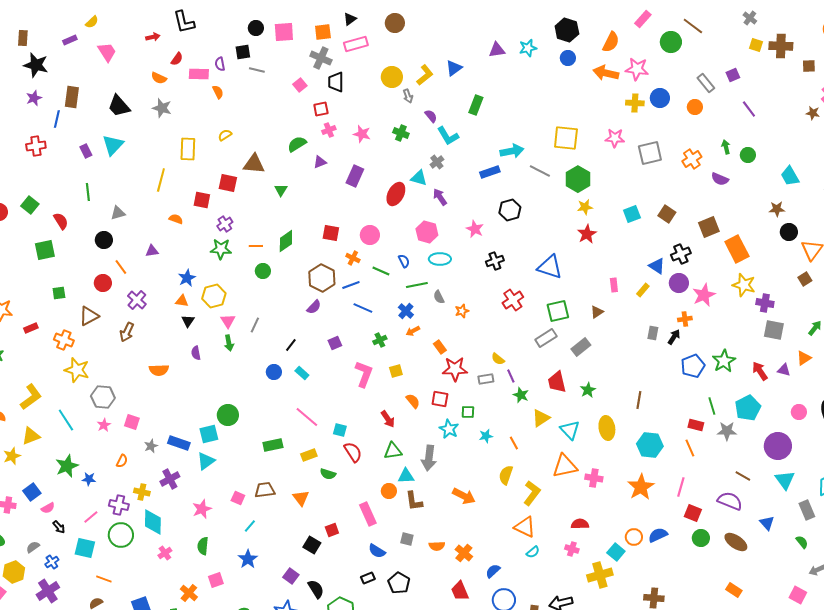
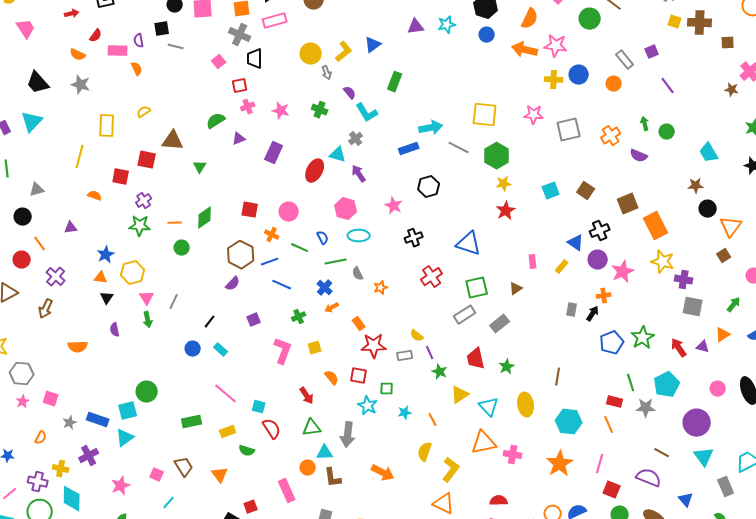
brown trapezoid: (265, 490) -> (184, 467), turned 65

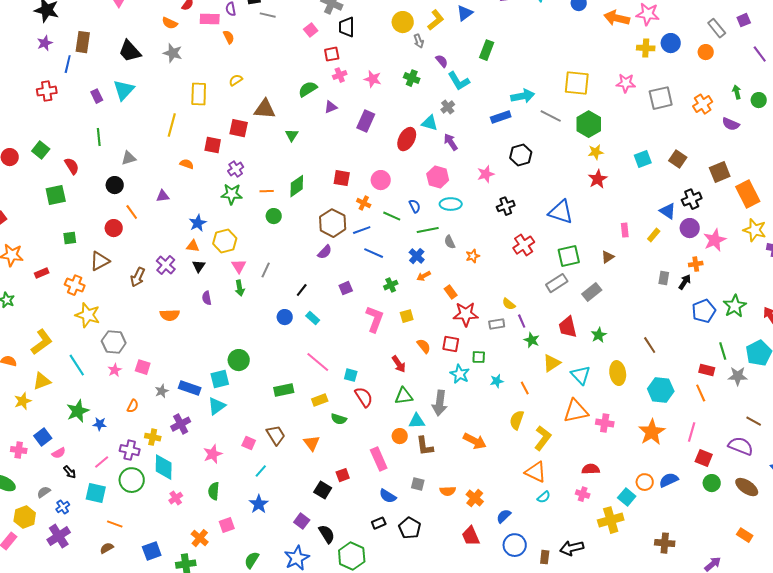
pink star: (394, 206) -> (486, 174), turned 30
purple cross: (56, 277) -> (166, 265), moved
brown line: (558, 377) -> (650, 345), turned -42

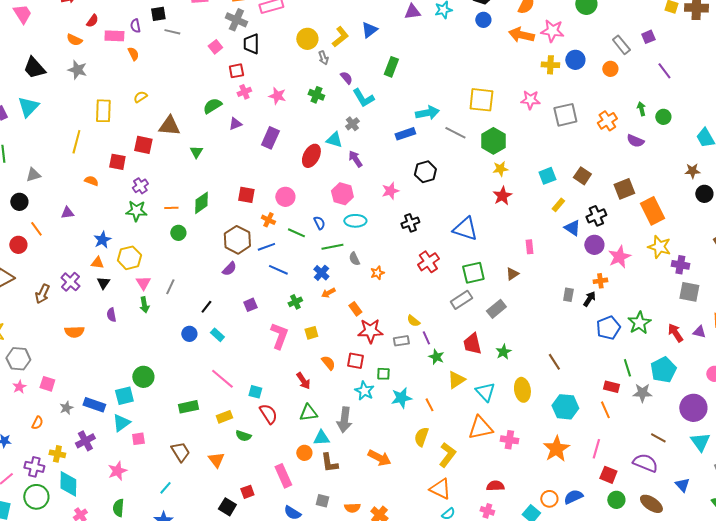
yellow rectangle: (654, 235) -> (558, 205), moved
cyan star: (497, 381) -> (401, 398), size x1.5
pink square: (249, 443) -> (138, 439), moved, turned -32

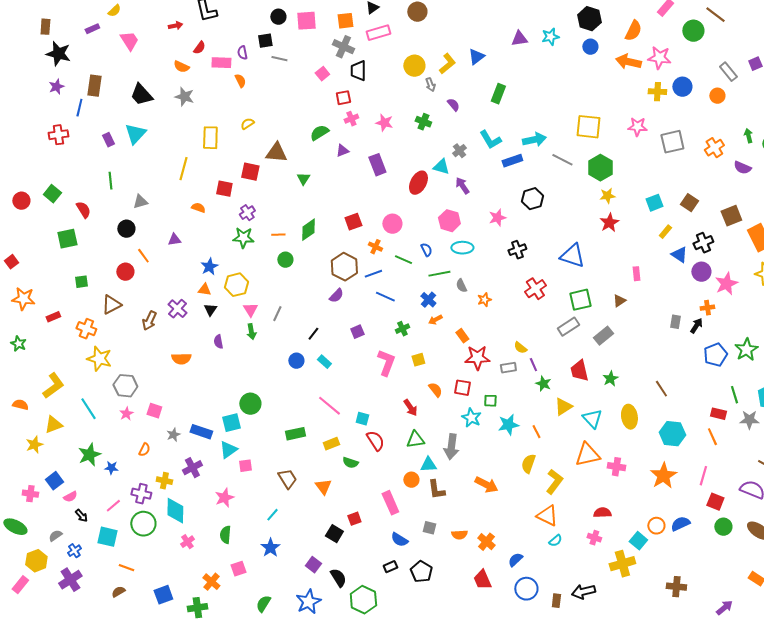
cyan L-shape: (363, 98) -> (490, 140), moved
purple rectangle: (270, 138) -> (377, 165), turned -45
red square: (246, 195) -> (353, 222), turned -30

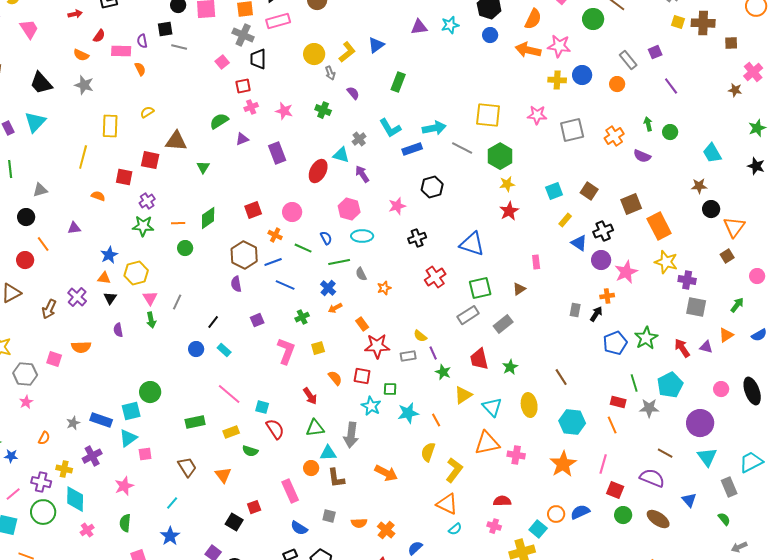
purple semicircle: (336, 296) -> (236, 284), turned 126
pink square: (154, 411) -> (54, 359), moved

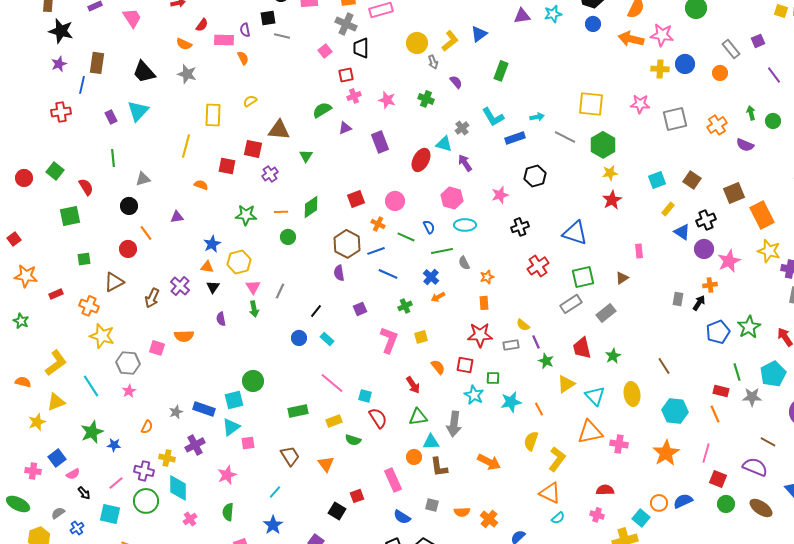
cyan arrow: (434, 128) -> (537, 117), size x0.6
purple cross: (147, 201) -> (270, 174), moved
orange rectangle: (362, 324) -> (484, 303), moved, turned 32

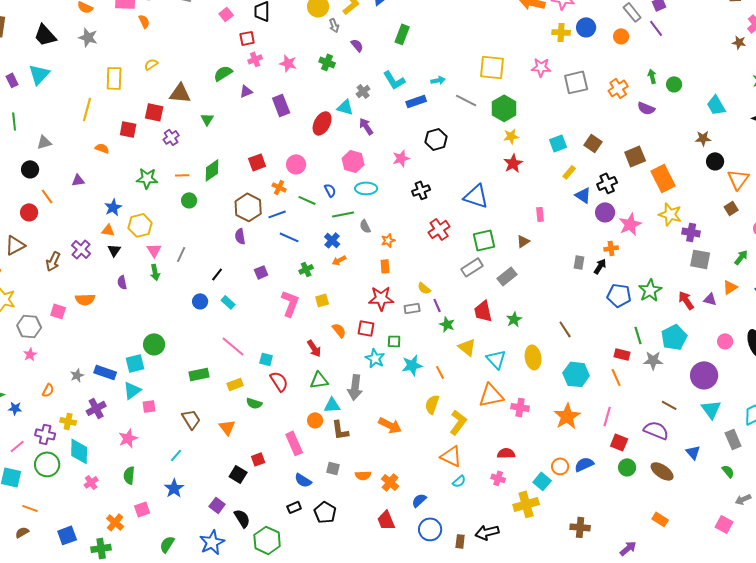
purple line: (774, 75) -> (656, 28), moved
blue pentagon: (718, 332) -> (619, 295), turned 30
yellow triangle: (566, 384) -> (467, 347), turned -48

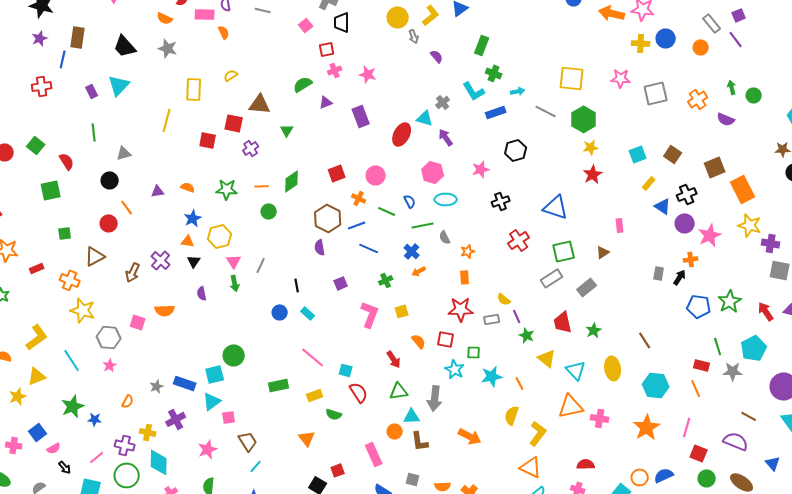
green cross: (327, 62) -> (494, 73), moved
orange semicircle: (102, 148) -> (188, 187), moved
black line: (217, 274) -> (297, 285), turned -48
brown trapezoid: (191, 419) -> (248, 441), moved

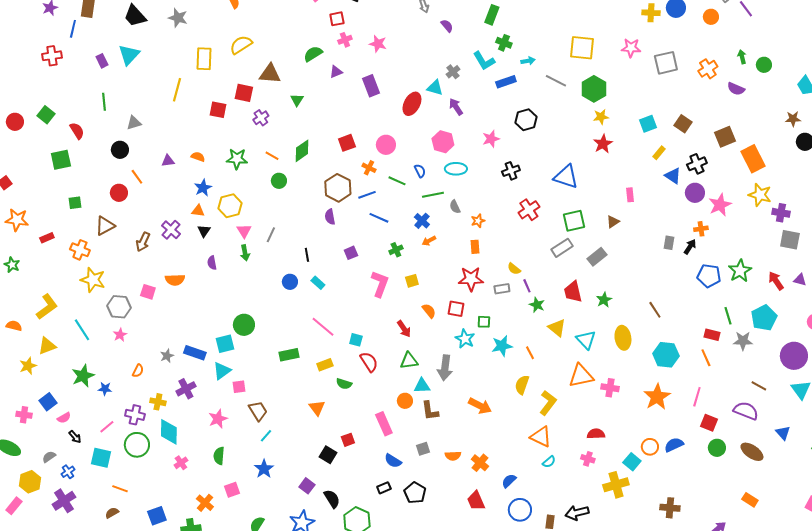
yellow semicircle: (231, 75) -> (241, 45), size x1.6
orange line: (262, 186) -> (272, 156), turned 32
gray square: (413, 479) -> (423, 449), turned -32

